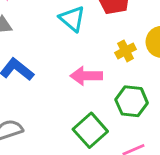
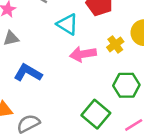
pink arrow: (86, 76) -> (83, 54), moved

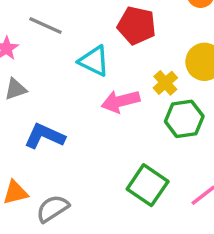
green hexagon: (126, 85) -> (184, 119), moved

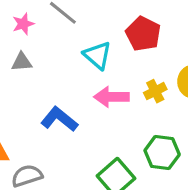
green hexagon: (184, 119) -> (162, 153), moved
blue L-shape: (45, 136) -> (59, 119), moved

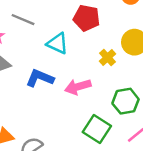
pink arrow: (111, 97) -> (78, 87), moved
blue L-shape: (59, 119) -> (40, 78), moved

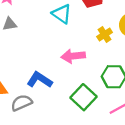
blue L-shape: (40, 78) -> (40, 80), moved

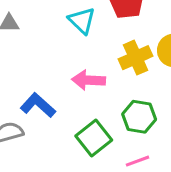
yellow cross: (105, 34) -> (136, 58), size x1.5

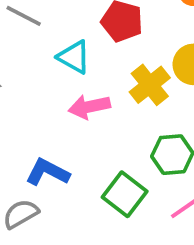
pink arrow: (88, 80) -> (89, 107), moved

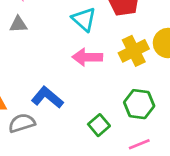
green square: (125, 194) -> (99, 125), size x0.7

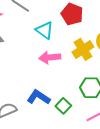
blue L-shape: (47, 97) -> (39, 97), moved

